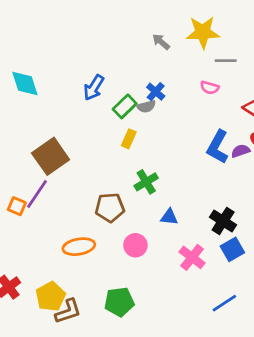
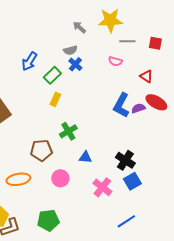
gray semicircle: (146, 106) -> (70, 50), moved

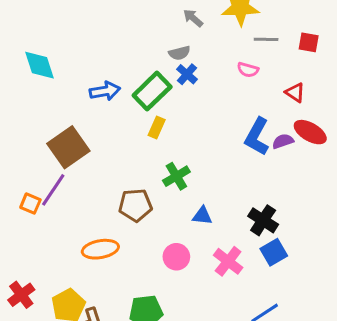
blue arrow: (29, 61) -> (105, 91), moved, turned -132
green rectangle: (52, 75) -> (152, 91), size x1.4
pink circle: (60, 178) -> (176, 257), moved

